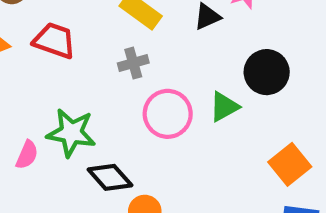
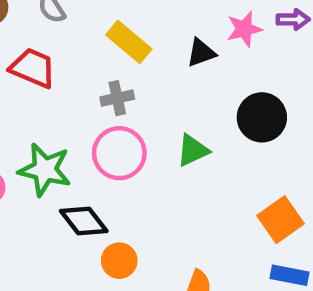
green triangle: (224, 107) -> (193, 150), moved
pink circle: (168, 114) -> (119, 153), moved

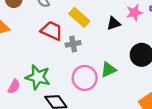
red trapezoid: (33, 68) -> (52, 31), moved
pink circle: (119, 153) -> (85, 78), moved

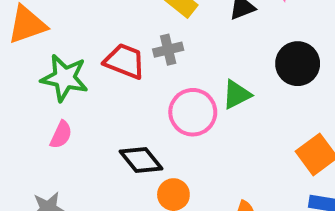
red trapezoid: (52, 31) -> (125, 61), moved
green star: (38, 77) -> (64, 78), moved

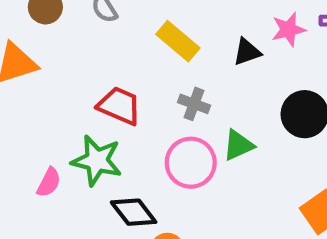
gray cross: (168, 50) -> (194, 104), moved, turned 32
green star: (64, 78) -> (97, 161), moved

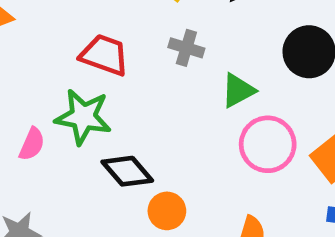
pink circle: (191, 163) -> (268, 144), moved

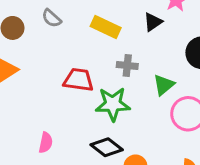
green star: (83, 117) -> (113, 104), moved

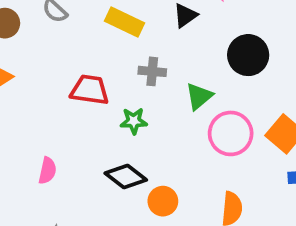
green star: (113, 104) -> (134, 121), size x0.6

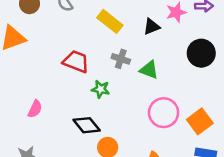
black circle: (248, 55) -> (201, 53), moved
green triangle: (199, 96) -> (149, 70), moved, turned 48

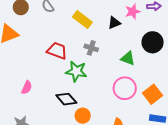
green triangle: (149, 70) -> (128, 58), moved
green star: (101, 89) -> (76, 71), size x1.5

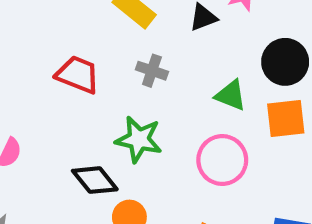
green star: (76, 71) -> (139, 139), moved
orange square: (153, 94) -> (286, 118), moved, turned 30

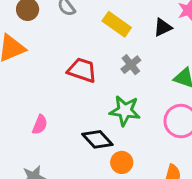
gray cross: (152, 71) -> (131, 65), turned 36

